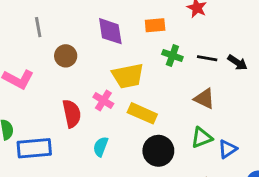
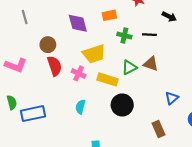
gray line: (38, 27) -> (25, 17), moved
black arrow: (237, 62) -> (169, 17), moved
red semicircle: (72, 114) -> (55, 66), moved
green triangle: (202, 138) -> (129, 67), moved

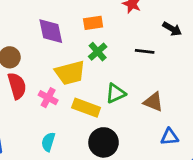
green cross: (124, 36) -> (98, 52), moved, turned 32
brown triangle: (151, 64) -> (153, 102), moved
blue triangle: (172, 98) -> (169, 137), turned 32

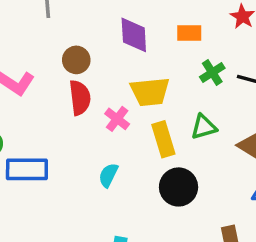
green cross: (98, 52) -> (212, 73), moved
yellow rectangle: (86, 108) -> (163, 139), turned 44

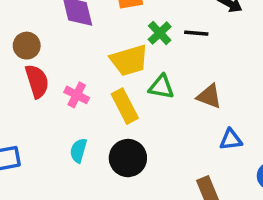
yellow trapezoid: (150, 92) -> (129, 60), moved
green triangle: (204, 127) -> (161, 87), turned 36
black circle: (179, 187) -> (128, 158), moved

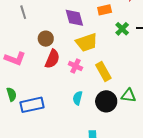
yellow trapezoid: (129, 60) -> (87, 42), moved
red semicircle: (37, 81) -> (52, 59), turned 42
green triangle: (161, 87) -> (129, 95), moved

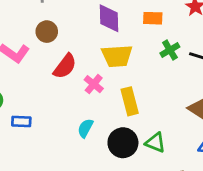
brown circle: (46, 39) -> (47, 32), moved
blue rectangle: (32, 105) -> (21, 121), size x0.6

